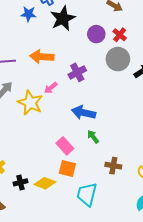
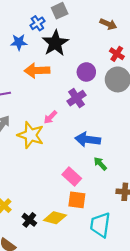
purple circle: (96, 34) -> (86, 72), moved
orange arrow: (42, 57) -> (37, 70), moved
black cross: (20, 182) -> (29, 220), turned -32

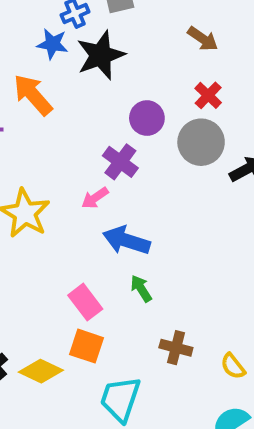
blue star: (19, 42) -> (52, 44), moved
orange arrow: (37, 70) -> (33, 95), moved, turned 40
purple cross: (77, 98) -> (120, 162), turned -30
pink arrow: (50, 117) -> (95, 198), moved

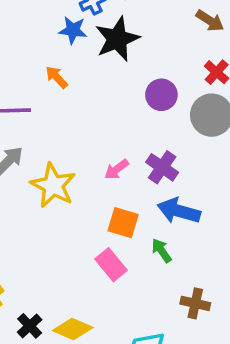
orange arrow: (33, 95) -> (57, 77), size x0.6
purple cross: (120, 162) -> (162, 167), moved
blue arrow: (126, 240) -> (179, 211), moved
orange square: (87, 346) -> (123, 223), moved

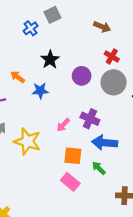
blue star: (73, 30) -> (40, 91), moved
black star: (117, 39) -> (50, 60), moved, size x0.7

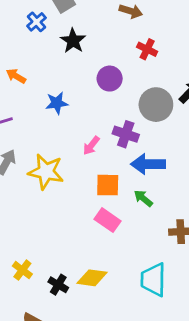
black star: (50, 60) -> (73, 41), moved
orange arrow: (18, 77) -> (16, 76), moved
gray circle: (114, 82) -> (156, 105), moved

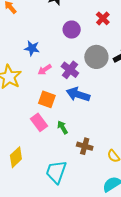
blue star: (57, 103) -> (32, 48), moved
green arrow: (143, 198) -> (62, 127), moved
yellow diamond: (92, 278) -> (16, 157), turned -70

